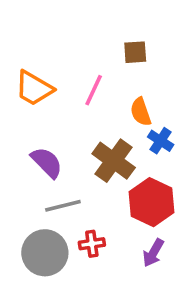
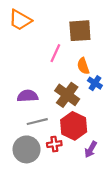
brown square: (135, 52) -> (80, 31), size x1.6
orange trapezoid: (34, 88) -> (20, 20), moved
purple semicircle: (47, 162) -> (28, 96), turned -48
red hexagon: (151, 202) -> (74, 126), moved

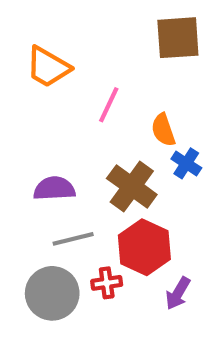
orange trapezoid: (20, 20) -> (48, 67), moved
brown square: (80, 31) -> (178, 38), moved

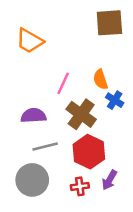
pink line: (109, 105) -> (63, 83), moved
red cross: (107, 283) -> (80, 186), moved

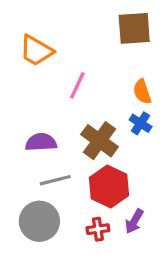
orange semicircle: (100, 80) -> (142, 92), moved
pink line: (63, 83) -> (77, 85), moved

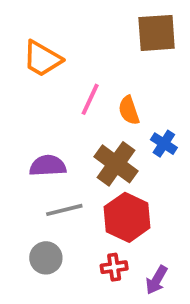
orange semicircle: (142, 92) -> (129, 110), moved
gray circle: (39, 221) -> (46, 258), size x0.7
purple arrow: (134, 221) -> (157, 280), moved

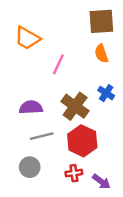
orange semicircle: (129, 110) -> (101, 54), moved
purple arrow: (157, 280) -> (101, 181), turned -84

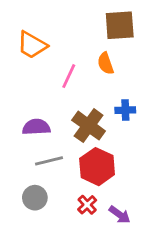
orange semicircle: (101, 54) -> (106, 63), moved
blue cross: (106, 93) -> (125, 110), turned -35
red cross: (74, 173) -> (87, 205), turned -35

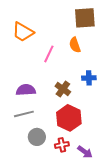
brown cross: (89, 126) -> (63, 89), size x0.7
gray line: (49, 161) -> (24, 114), moved
gray circle: (35, 198) -> (37, 137), moved
red cross: (87, 205) -> (62, 145), turned 32

